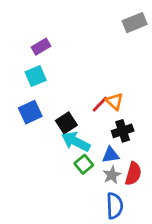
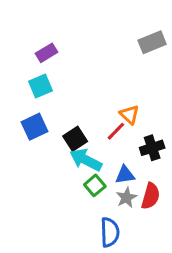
gray rectangle: (135, 23) -> (152, 42), moved
red line: (100, 104) -> (116, 131), moved
black cross: (123, 131) -> (152, 148), moved
blue semicircle: (115, 206) -> (110, 232), moved

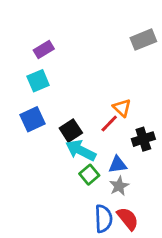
red semicircle: (151, 196) -> (128, 219), moved, turned -55

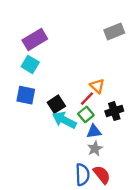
purple rectangle: (44, 50) -> (35, 39), size x1.5
cyan square: (38, 81) -> (30, 64), turned -36
blue square: (32, 119) -> (26, 95), turned 36
green square: (89, 175) -> (86, 114), moved

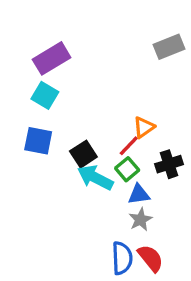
orange triangle: (97, 86) -> (144, 127), turned 42

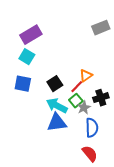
black square: (83, 154) -> (55, 84), moved
blue triangle: (139, 194) -> (57, 123), moved, size x1.5
gray star: (140, 220) -> (84, 108), moved
blue semicircle: (122, 258) -> (92, 128), moved

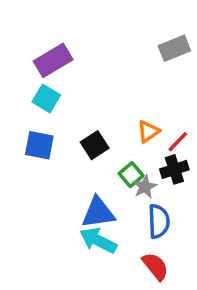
red line: (77, 87) -> (178, 142), moved
cyan arrow: (57, 106) -> (98, 240), moved

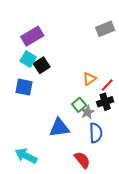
black square: (95, 145) -> (42, 65), moved
cyan arrow: (98, 240) -> (26, 156), moved
red semicircle: (155, 266) -> (82, 160), moved

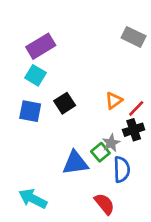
gray rectangle: (105, 29) -> (134, 37), turned 48
black square: (42, 65) -> (65, 103), moved
green square: (79, 105) -> (100, 152), moved

